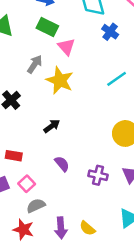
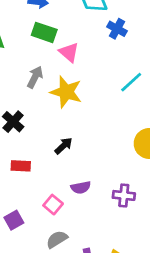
red rectangle: (14, 156) -> (21, 166), moved
purple semicircle: (62, 164) -> (81, 187), turned 126
pink square: (27, 184) -> (53, 205), moved

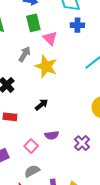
blue cross: (117, 29) -> (77, 25), moved, turned -32
green rectangle: (44, 32) -> (33, 23), turned 54
purple cross: (124, 195) -> (82, 143), turned 35

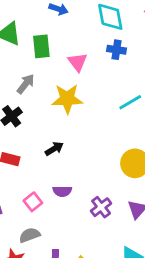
green rectangle: (33, 23) -> (41, 46), moved
gray arrow: (25, 54) -> (26, 84), moved
yellow star: (46, 66) -> (67, 99), turned -30

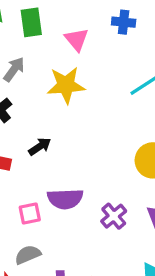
black arrow: (54, 149) -> (40, 146), moved
purple semicircle: (62, 191) -> (65, 199), size x1.5
pink square: (33, 202) -> (30, 214), turned 30

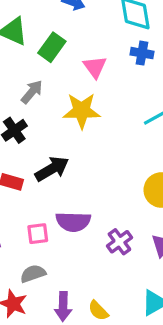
green rectangle: (31, 22) -> (52, 47), turned 40
black arrow: (40, 146) -> (52, 169), size x1.5

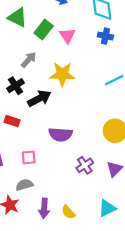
pink triangle: (95, 67) -> (67, 36), moved
black arrow: (52, 169) -> (39, 98), moved
purple semicircle: (73, 222) -> (60, 134), moved

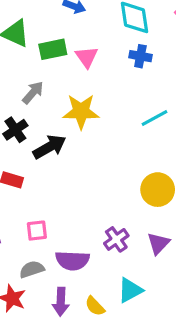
green rectangle: (44, 29) -> (53, 49), turned 42
purple semicircle: (60, 134) -> (72, 261), moved
cyan triangle: (107, 208) -> (130, 290), moved

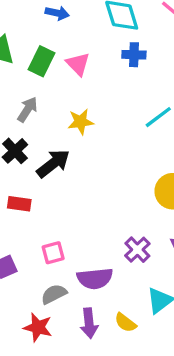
green rectangle: (53, 49) -> (42, 61), turned -44
yellow star: (81, 112) -> (81, 122), size x0.7

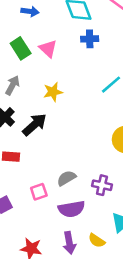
green rectangle: (42, 61) -> (21, 48), turned -55
purple cross: (137, 250) -> (102, 185), turned -30
gray semicircle: (54, 294) -> (66, 178), moved

